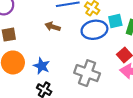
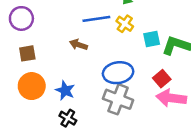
blue ellipse: (94, 30) -> (118, 73), moved

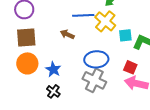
yellow cross: (125, 24) -> (105, 21), size x1.5
brown square: (27, 53) -> (26, 37), size x1.5
red square: (162, 79) -> (130, 67), turned -32

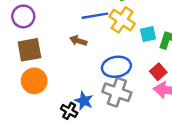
red square: (130, 67) -> (158, 72), turned 32
blue star: (53, 69) -> (84, 101), moved

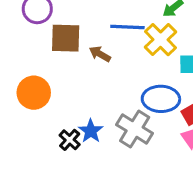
brown square: (29, 50) -> (66, 38), moved
blue ellipse: (116, 67) -> (161, 99), moved

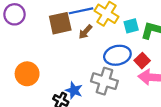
brown square: (66, 38) -> (60, 23), moved
brown arrow: (100, 54) -> (85, 32), moved, turned -64

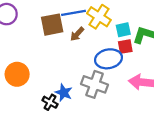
red square: (142, 61) -> (125, 47), moved, turned 32

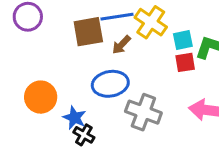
blue ellipse: (109, 59) -> (110, 84), moved
blue star: (64, 93) -> (74, 118), moved

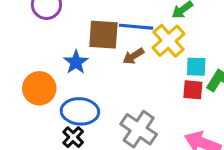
blue ellipse: (110, 84) -> (80, 111), moved
blue star: (74, 118) -> (76, 62), moved

